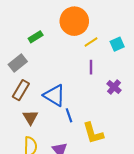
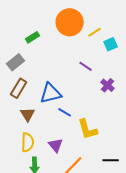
yellow line: (91, 42) -> (95, 32), moved
purple line: (91, 67) -> (86, 66), turned -56
blue triangle: (54, 95) -> (51, 93), turned -45
blue line: (69, 115) -> (65, 112), turned -40

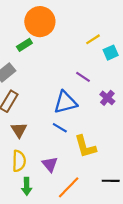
orange circle: (70, 22) -> (40, 22), moved
blue triangle: (51, 93) -> (65, 102), moved

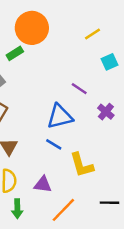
yellow line: (93, 39) -> (93, 34), moved
purple triangle: (50, 164) -> (43, 184), turned -42

